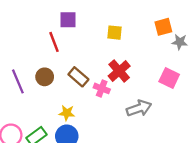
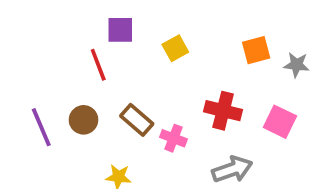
orange square: (163, 27) -> (256, 50), moved
yellow square: (114, 33) -> (175, 48), moved, turned -35
red cross: (119, 71) -> (223, 111), moved, turned -35

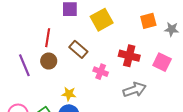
yellow square: (175, 48) -> (102, 20), size x1.5
red line: (98, 65) -> (48, 38), moved, turned 30
brown rectangle: (137, 120) -> (78, 49), moved

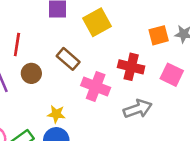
orange square: (148, 21) -> (159, 35), moved
red line: (48, 38) -> (17, 45), moved
pink cross: (101, 72) -> (96, 86), size x1.5

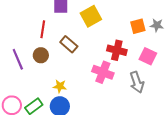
red line: (17, 45) -> (43, 29), moved
pink cross: (96, 86) -> (103, 72), moved
gray arrow: (138, 109) -> (137, 82), moved, turned 90

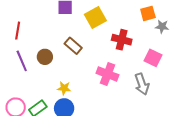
orange square: (138, 26) -> (148, 13), moved
red line: (43, 29) -> (18, 31), moved
red cross: (117, 50) -> (122, 40), moved

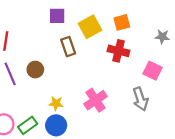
orange square: (148, 13) -> (122, 22), moved
brown rectangle: (73, 46) -> (68, 47), moved, turned 30
pink cross: (108, 74) -> (96, 100), moved, turned 35

